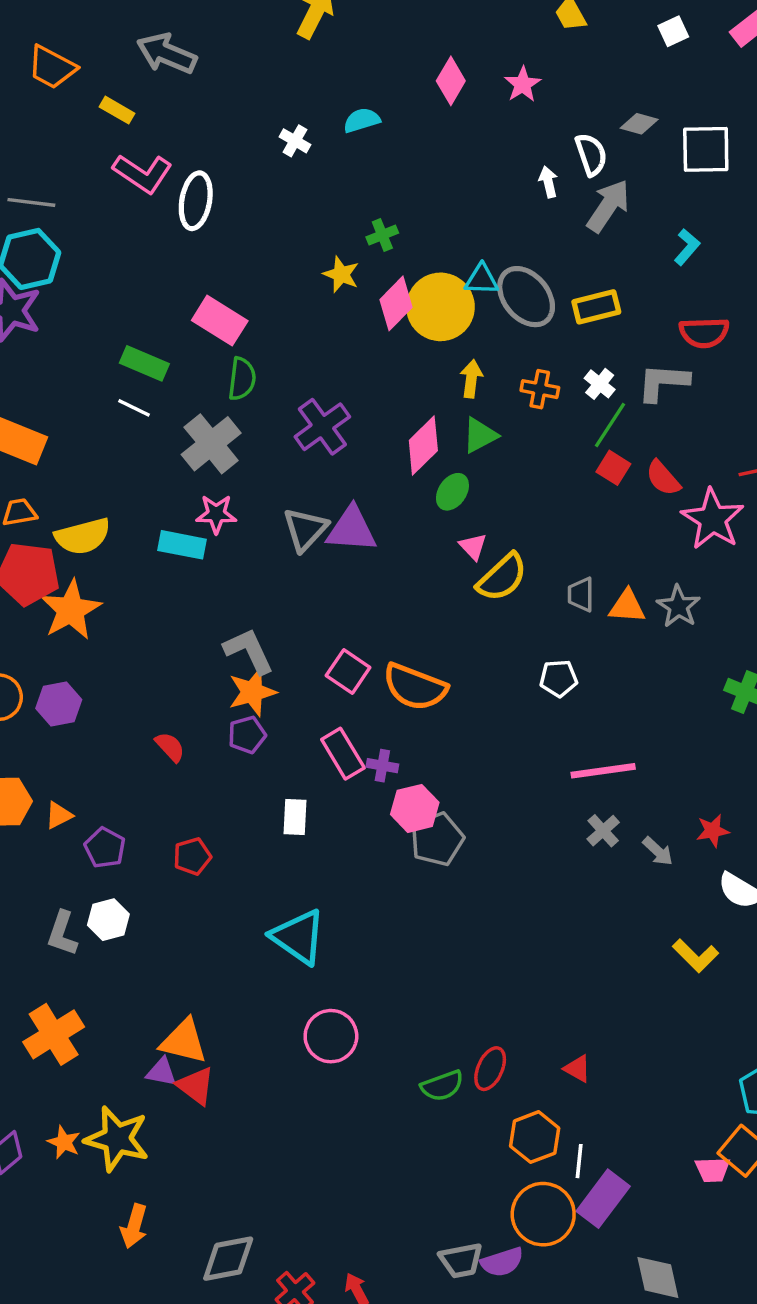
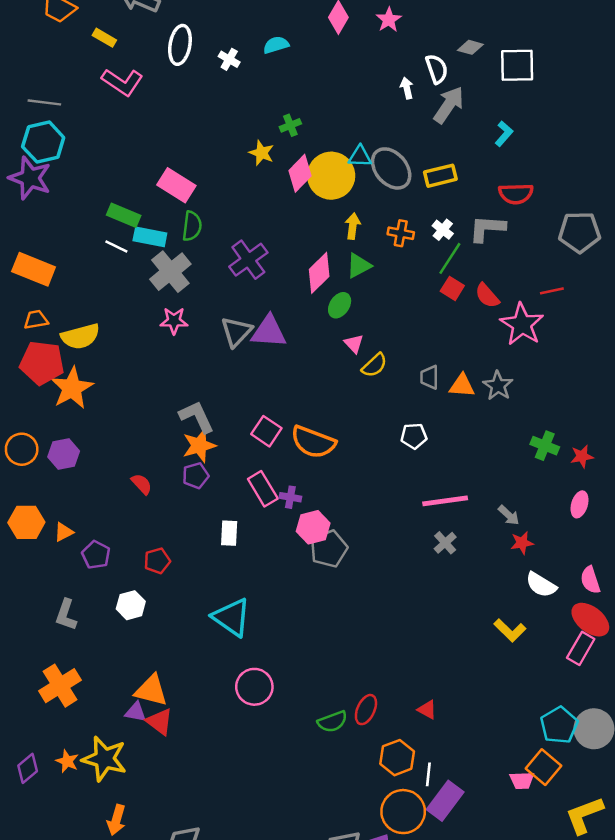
white ellipse: (196, 201) -> (180, 45), moved
cyan rectangle: (182, 545) -> (150, 237), moved
yellow semicircle: (502, 577) -> (374, 365), size x0.7
gray arrow: (658, 851) -> (509, 515), moved
white hexagon: (108, 920) -> (131, 605), moved

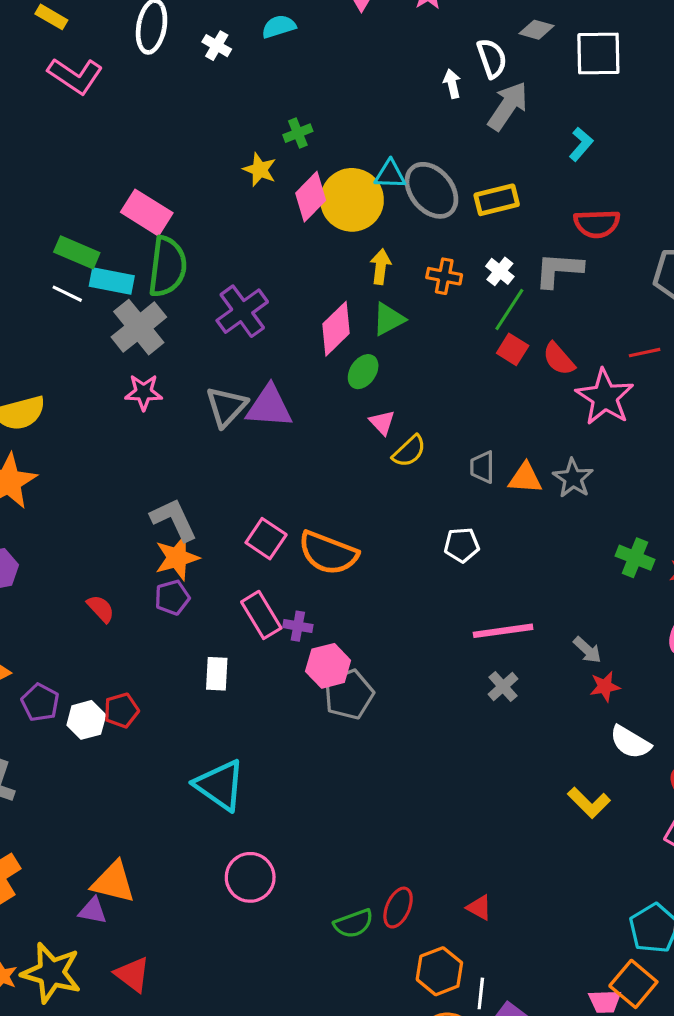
green semicircle: (192, 226) -> (167, 267), size x1.5
white hexagon: (131, 605) -> (86, 720), moved
red triangle: (160, 722) -> (132, 974), moved

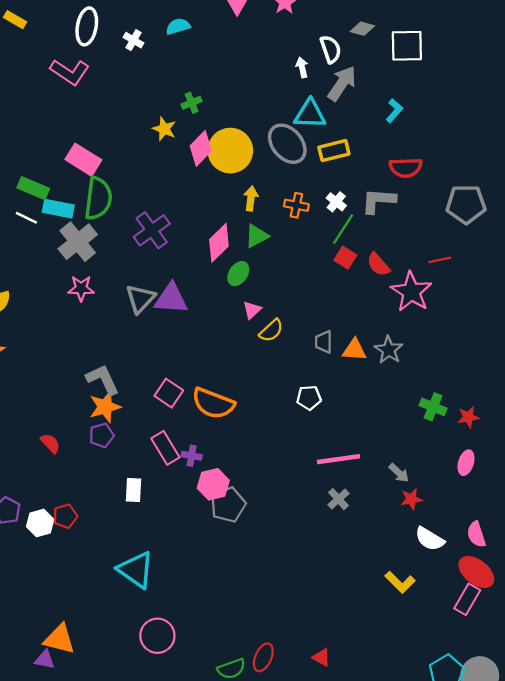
pink L-shape: (75, 76) -> (70, 72), moved
cyan triangle: (390, 174) -> (310, 114), moved, size x1.4
pink triangle: (382, 423) -> (252, 310), turned 30

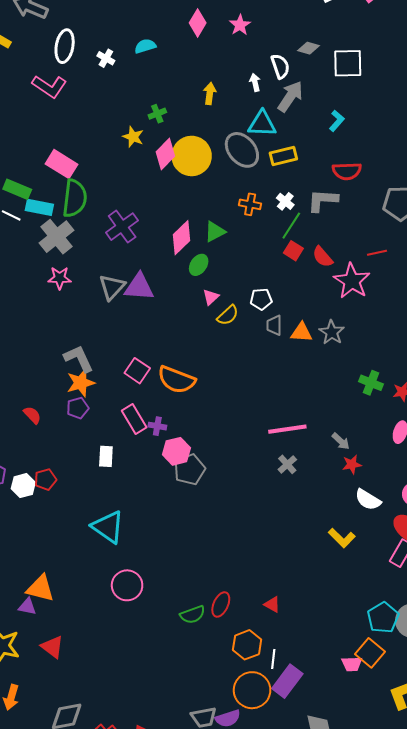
yellow arrow: (251, 198) -> (210, 93), moved
white pentagon: (309, 398) -> (261, 299), moved

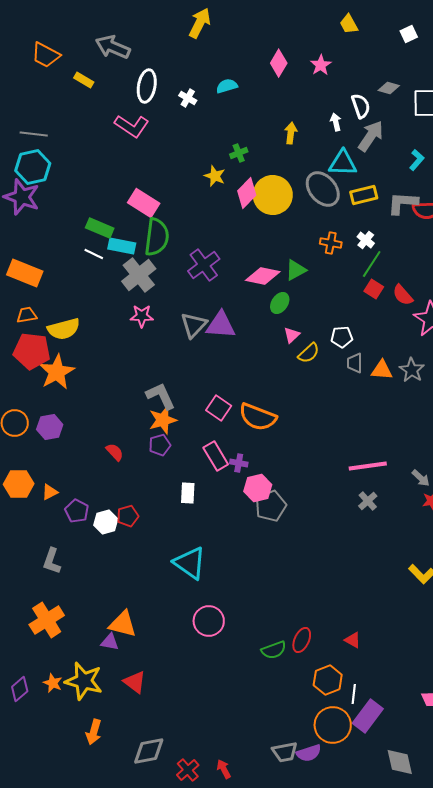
gray L-shape: (323, 200) -> (403, 203), moved
pink diamond: (181, 238) -> (263, 276), turned 56

